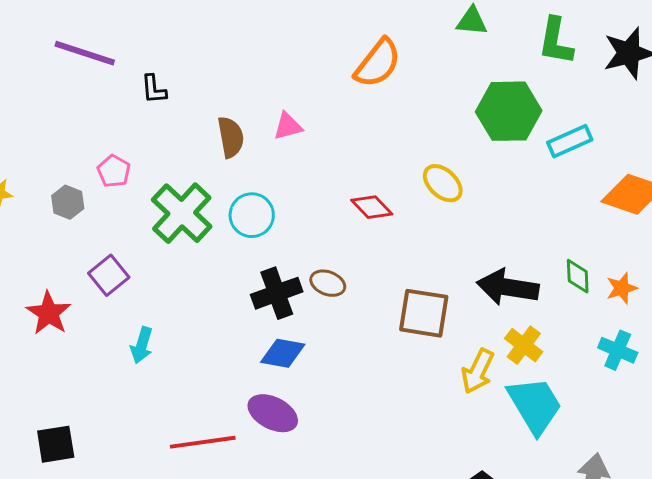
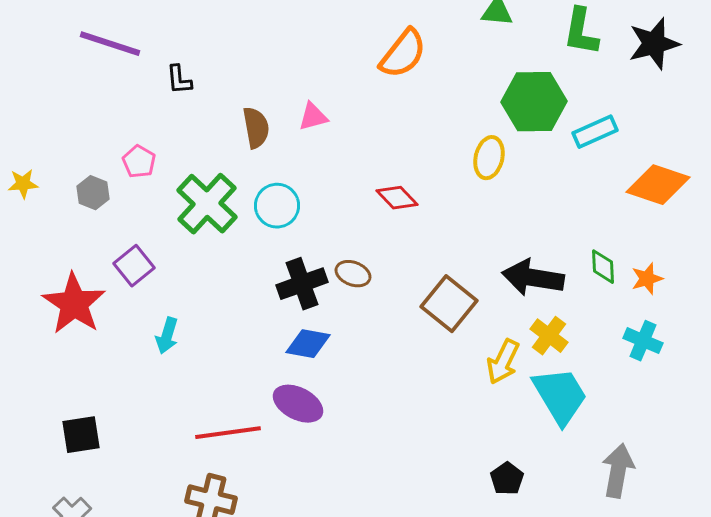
yellow ellipse: (443, 183) -> (489, 158), moved, turned 60
red star: (49, 313) -> (74, 304), size x1.4
brown square: (424, 313) -> (449, 304), turned 30

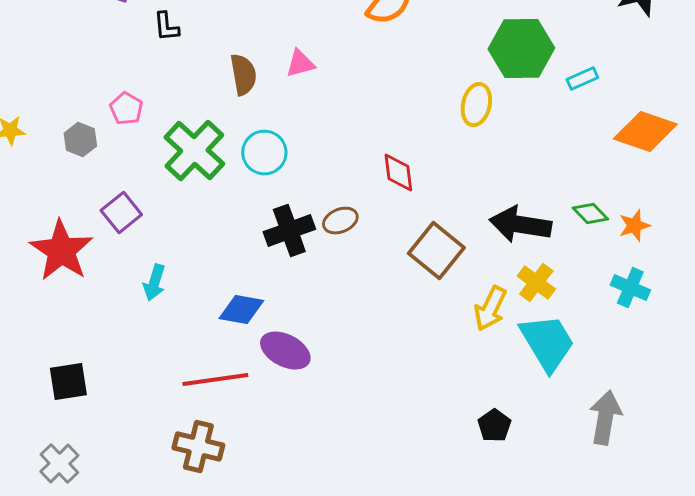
cyan rectangle: (595, 132) -> (582, 79), size x0.7
red diamond: (397, 198) -> (398, 173), moved, turned 36
green diamond: (603, 267) -> (590, 214), turned -42
brown ellipse: (353, 274) -> (340, 221), turned -44
blue diamond: (308, 344) -> (241, 310), moved

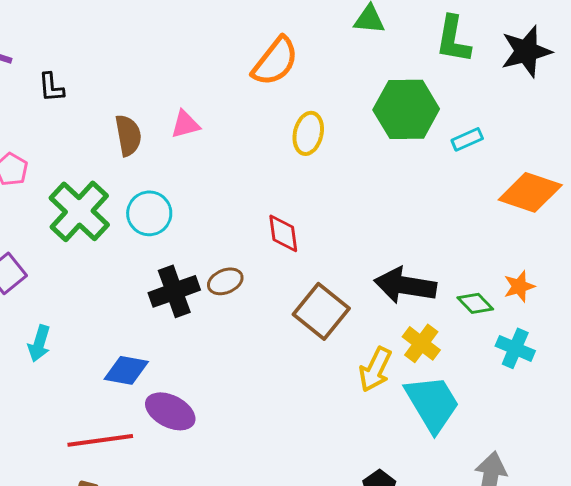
yellow ellipse: (476, 105) -> (308, 133), moved
green diamond: (590, 214) -> (475, 303), moved

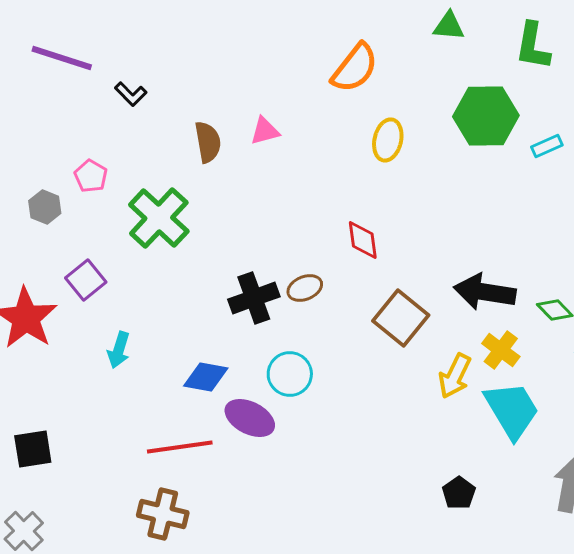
black L-shape: (51, 87) -> (131, 94), turned -40
cyan circle: (149, 213) -> (290, 374), moved

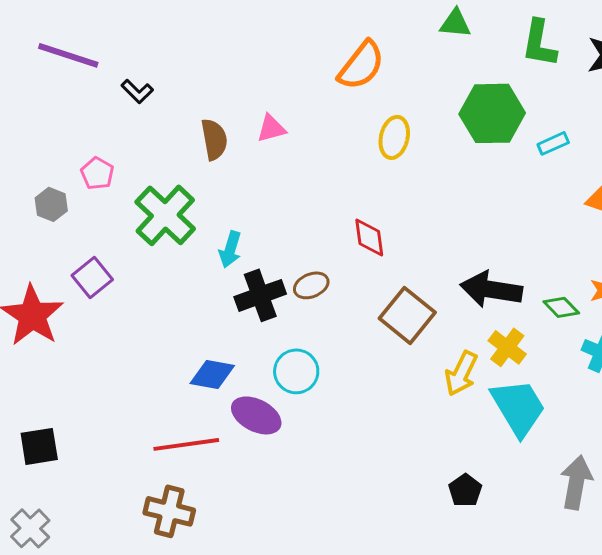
cyan arrow: (119, 350) -> (230, 249), moved

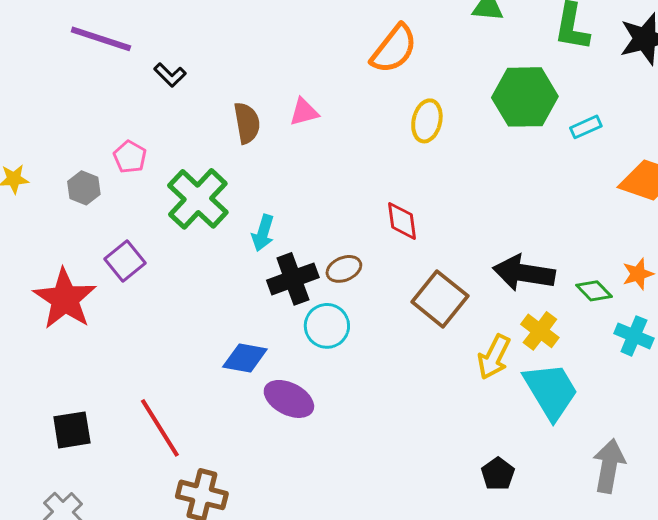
cyan circle: (296, 371) -> (327, 326), moved
red line: (186, 444) -> (160, 428), moved, turned 66

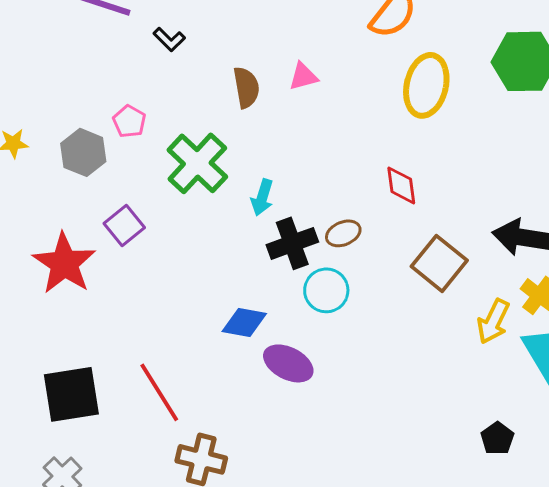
yellow ellipse: (427, 121) -> (426, 85), size x1.5
gray hexagon: (84, 188) -> (83, 152), size x1.4
black square: (72, 430) -> (71, 394), size x1.5

